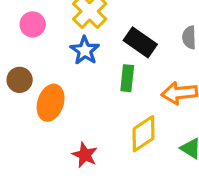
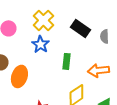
black rectangle: (140, 42) -> (80, 28), moved

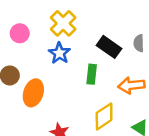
black rectangle: (80, 28) -> (109, 47), moved

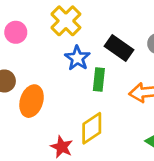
blue star: (59, 53) -> (77, 58), moved
yellow diamond: (104, 116) -> (92, 128), moved

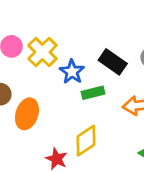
yellow cross: (66, 21) -> (42, 52), moved
green rectangle: (99, 80) -> (93, 93), turned 70

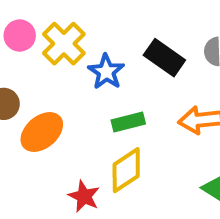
green rectangle: (93, 93) -> (128, 122), moved
orange ellipse: (27, 114) -> (42, 132), turned 32

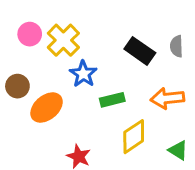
blue star: (106, 72) -> (83, 74), moved
yellow diamond: (126, 170) -> (134, 137), moved

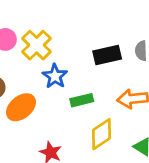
black rectangle: (140, 51) -> (107, 55), turned -48

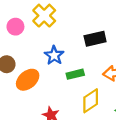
yellow cross: (37, 45) -> (44, 16), moved

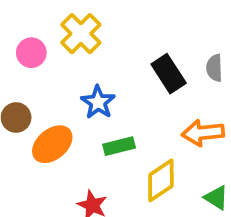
black rectangle: (95, 39) -> (169, 74), turned 70
green rectangle: (75, 74) -> (119, 146), moved

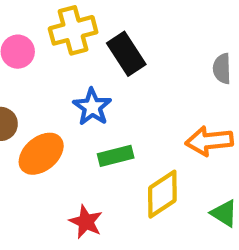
yellow cross: (81, 34) -> (73, 30), turned 30
black rectangle: (169, 74) -> (126, 54), moved

